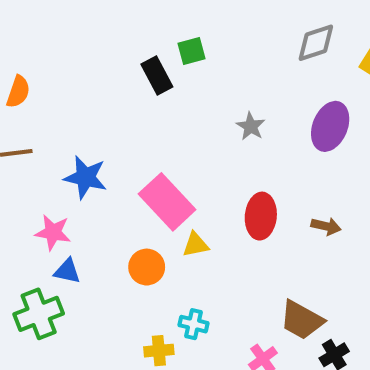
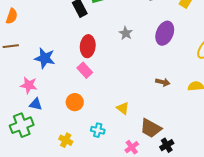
pink rectangle: (167, 202) -> (85, 70), size x0.6
red ellipse: (261, 216) -> (88, 46), moved
yellow triangle: (196, 245) -> (123, 108), moved, turned 48
yellow cross: (159, 351) -> (66, 140), moved, turned 32

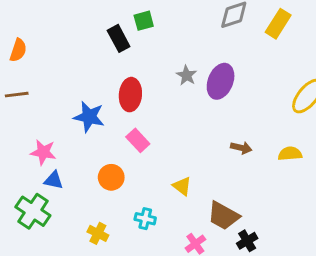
purple ellipse: (165, 33) -> (221, 81), moved
blue star: (45, 58) -> (89, 117), moved
pink rectangle: (85, 70) -> (138, 140), moved
green cross: (22, 125) -> (33, 211), turned -35

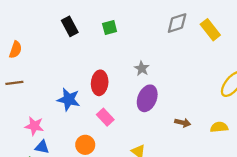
yellow rectangle: (278, 24) -> (210, 30), turned -70
black rectangle: (119, 38) -> (70, 26), moved
purple ellipse: (221, 81) -> (147, 98), moved

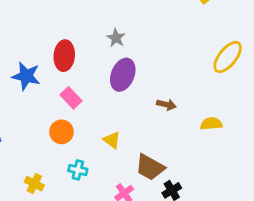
yellow semicircle: (219, 127) -> (211, 124), moved
orange circle: (85, 145) -> (62, 132), moved

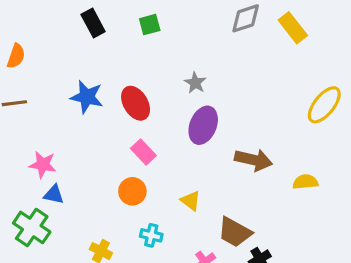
red ellipse: (64, 56) -> (136, 103), turned -36
blue star: (26, 76) -> (87, 97), moved
brown arrow: (166, 105) -> (254, 160), size x1.6

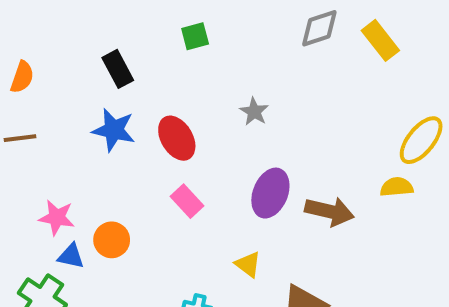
black rectangle: (93, 23) -> (118, 69), moved
purple ellipse: (203, 125) -> (270, 193), moved
yellow semicircle: (305, 182) -> (397, 187), moved
orange circle: (132, 191) -> (112, 240), moved

